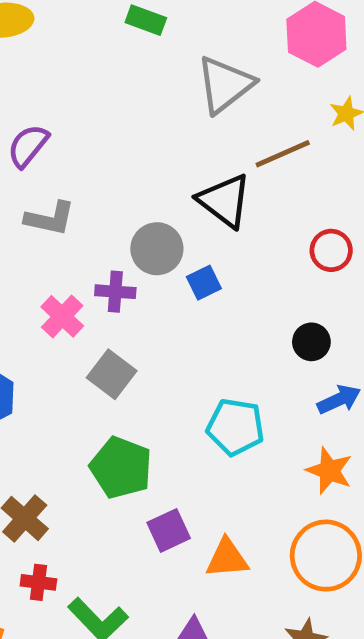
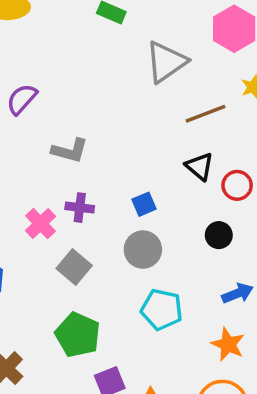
black triangle: (225, 201) -> (200, 166), moved, size x0.7
gray L-shape: (50, 219) -> (70, 151), moved
gray circle: (157, 249) -> (143, 250), moved
black circle: (311, 342) -> (219, 235), moved

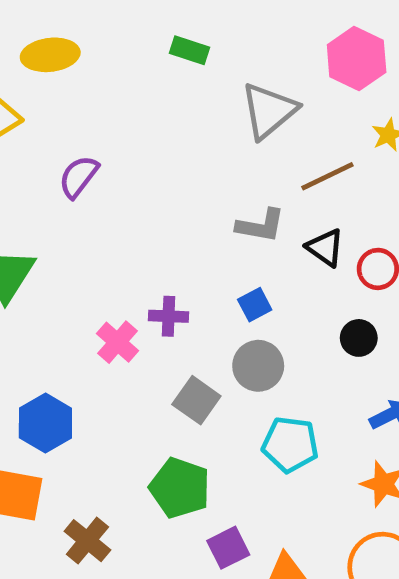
gray L-shape: (70, 151) -> (261, 226), moved
gray square: (74, 267) -> (196, 400), moved

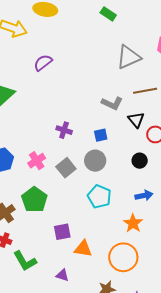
green rectangle: (189, 50) -> (108, 14), moved
pink cross: (117, 342) -> (37, 161), moved
green pentagon: (180, 488) -> (34, 200), moved

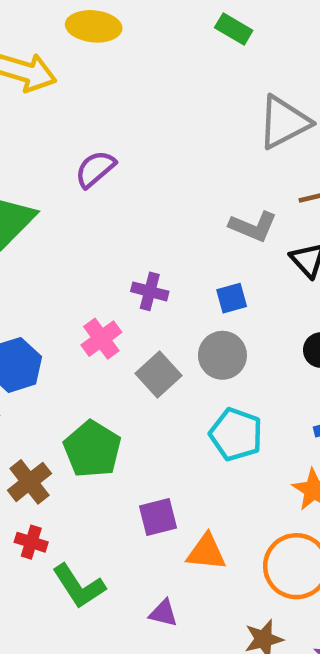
purple semicircle: (43, 63) -> (95, 169), moved
pink cross: (37, 161) -> (101, 339), moved

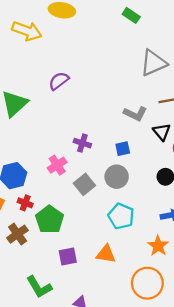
purple square: (158, 517) -> (68, 257), moved
red cross: (31, 542) -> (25, 203), moved
orange triangle: (206, 552) -> (106, 254), moved

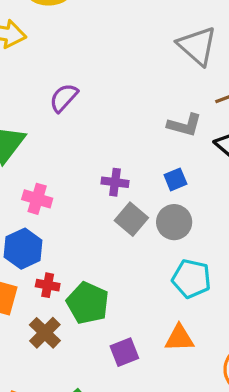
gray triangle: (153, 63) -> (197, 46), turned -44
pink cross: (57, 165) -> (37, 199), moved, turned -30
gray square: (84, 184) -> (131, 219), moved

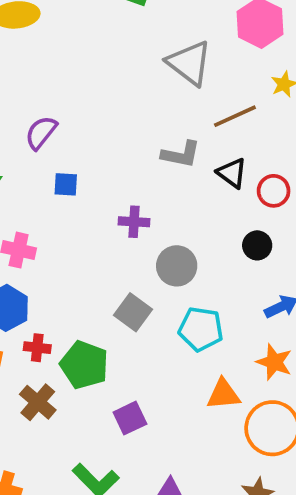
blue square: (175, 179) -> (66, 184), moved, turned 30
purple cross: (115, 182) -> (134, 222), moved
gray square: (131, 219) -> (133, 312), moved
orange triangle: (179, 338) -> (223, 394), moved

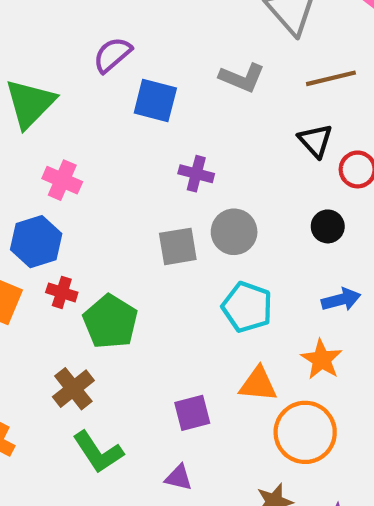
gray L-shape: (181, 154) -> (242, 78), moved
blue square: (66, 184) -> (155, 101), moved, size x1.5
gray square: (133, 312) -> (178, 246), moved, turned 33
brown cross: (38, 402) -> (73, 389), moved
purple square: (130, 418) -> (192, 413), moved

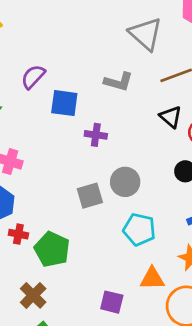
purple cross: (196, 174) -> (96, 135), moved
purple square: (192, 413) -> (112, 302), turned 35

